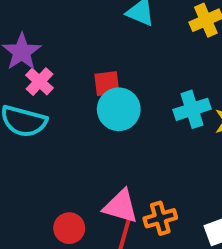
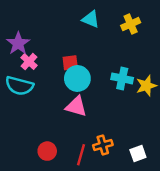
cyan cross: (192, 109) -> (122, 78), turned 30
pink triangle: (121, 206) -> (76, 106), moved

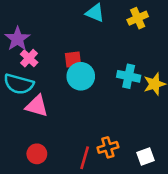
pink triangle: (76, 106) -> (37, 106), moved
red circle: (47, 151) -> (37, 154), moved

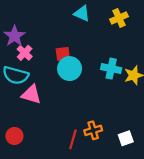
red circle: (37, 154) -> (14, 136), moved

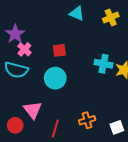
cyan circle: (70, 69) -> (55, 78), moved
pink triangle: (31, 94) -> (33, 110), moved, turned 36
red line: (73, 139) -> (55, 128), moved

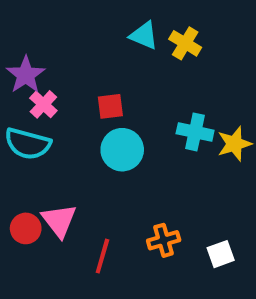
yellow cross: (111, 18) -> (185, 43), moved, turned -35
cyan circle: (55, 78) -> (122, 150), moved
red circle: (15, 125) -> (26, 228), moved

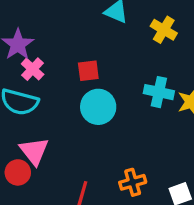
yellow cross: (185, 43) -> (164, 30), moved
pink triangle: (59, 221) -> (34, 151), moved

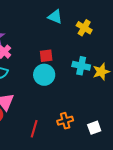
red square: (88, 71) -> (46, 56), moved

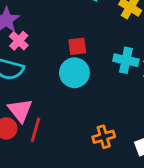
red line: (34, 129) -> (35, 130), moved

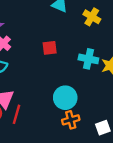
cyan circle: (74, 73) -> (65, 98), moved

